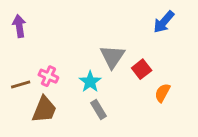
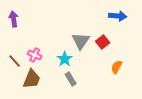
blue arrow: (164, 22) -> (118, 16), turned -126
red square: (142, 69) -> (103, 42), moved
brown line: (21, 84) -> (15, 61), turned 64

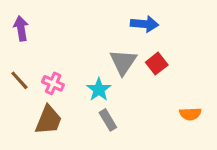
blue arrow: (118, 16) -> (145, 24), moved
brown line: (15, 61) -> (19, 80), moved
orange semicircle: (117, 67) -> (190, 114), moved, turned -120

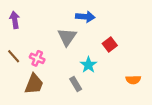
blue arrow: (145, 24) -> (85, 17), moved
gray triangle: (123, 62) -> (67, 37), moved
cyan star: (99, 89) -> (88, 65), moved

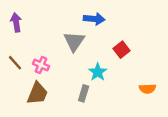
gray rectangle: (76, 84) -> (84, 93), turned 48

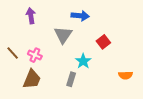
purple arrow: (16, 22) -> (31, 16), moved

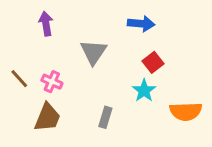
blue arrow: (80, 16) -> (141, 24), moved
cyan star: (83, 61) -> (144, 91), moved
orange semicircle: (126, 75) -> (186, 111), size x1.5

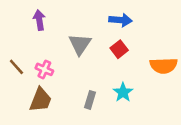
red square: (153, 62) -> (119, 49), moved
cyan star: (144, 91) -> (123, 92), moved
orange semicircle: (186, 111) -> (164, 66), moved

